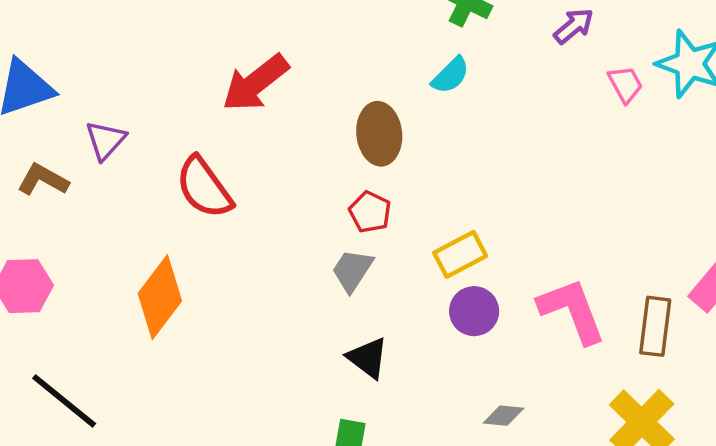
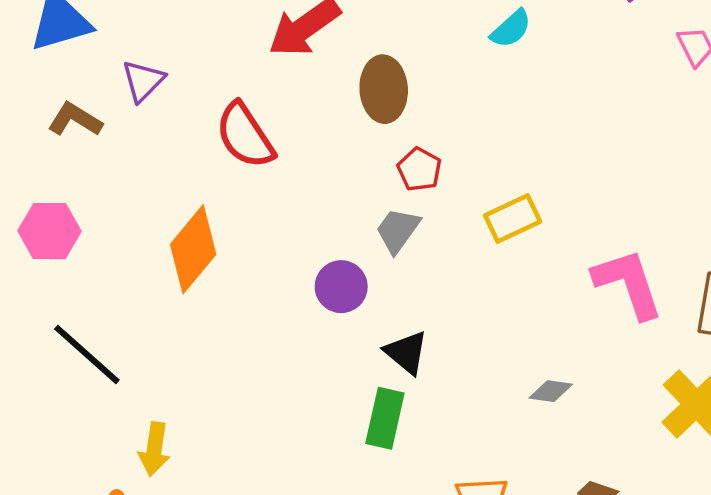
brown ellipse: (379, 134) -> (384, 89), moved
purple circle: (474, 311) -> (341, 287), moved
black triangle: (368, 358) -> (406, 352), moved

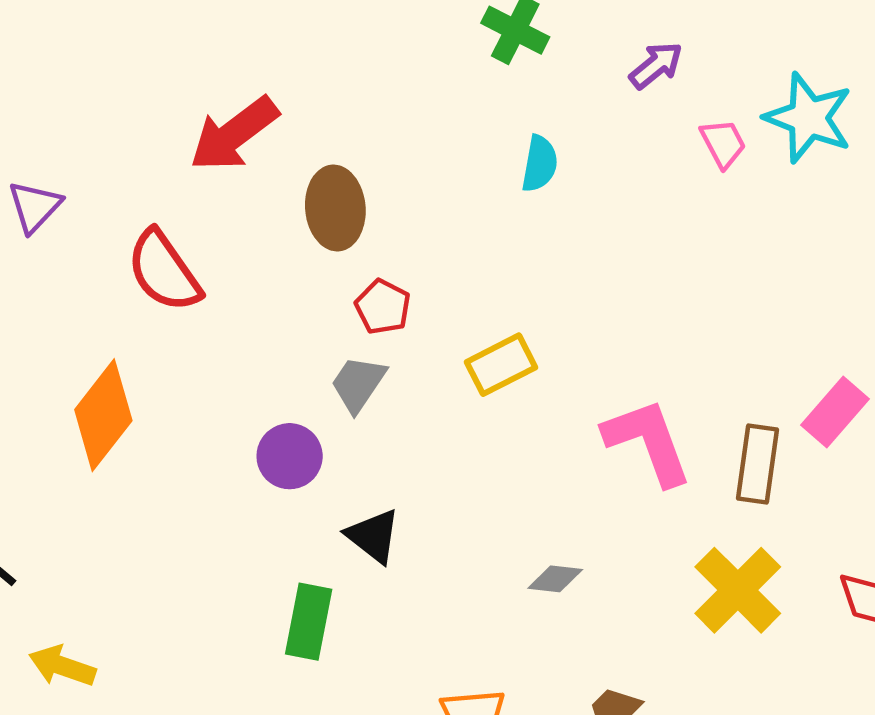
cyan semicircle: (511, 29) -> (540, 164), moved, turned -36
green rectangle: (385, 418) -> (309, 622), moved
yellow arrow: (154, 449) -> (62, 666), turned 102

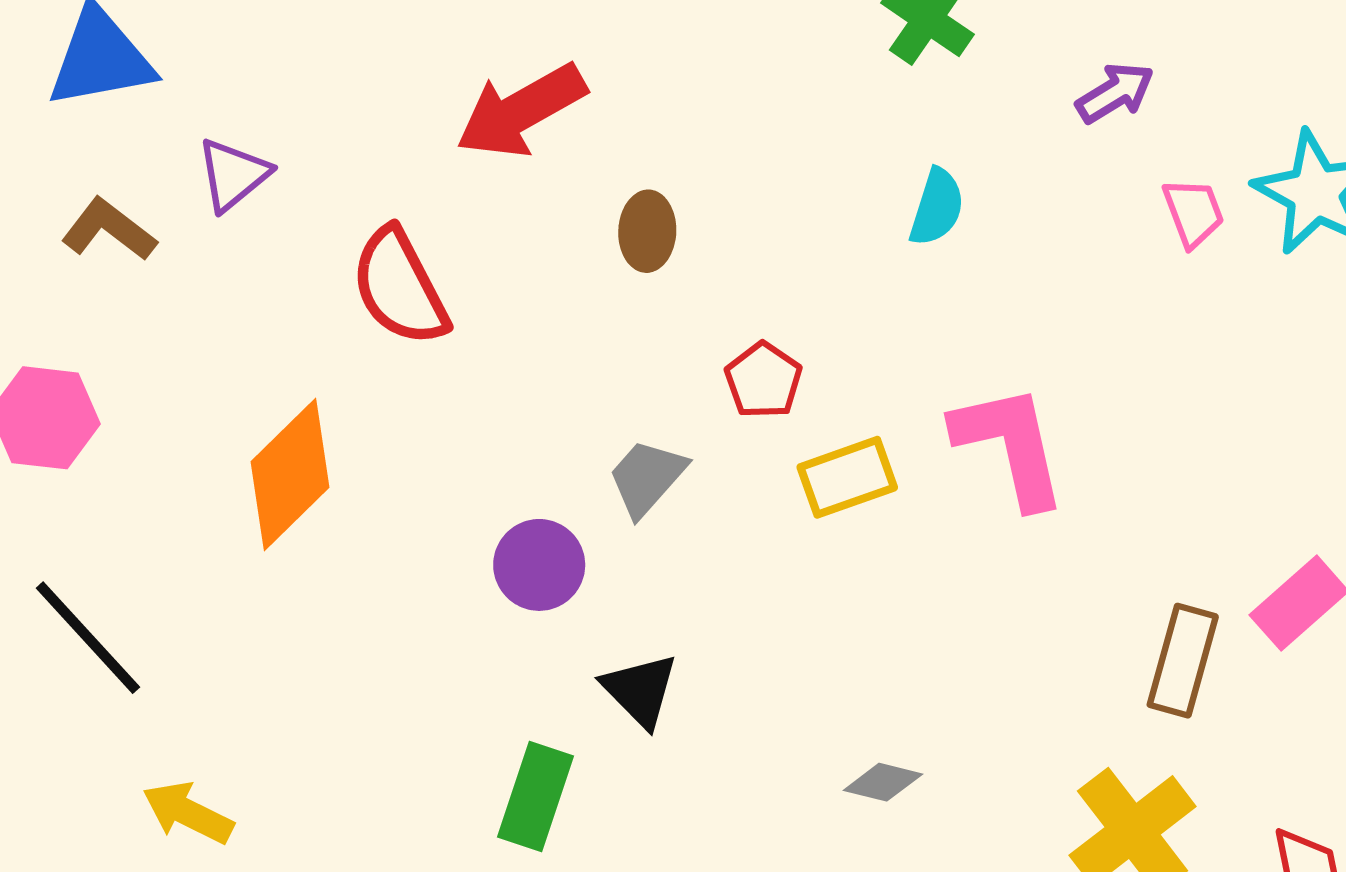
brown ellipse: (335, 208) -> (647, 231), size x0.7
red pentagon: (383, 307) -> (763, 380), moved
pink L-shape: (648, 442) -> (1010, 445), moved

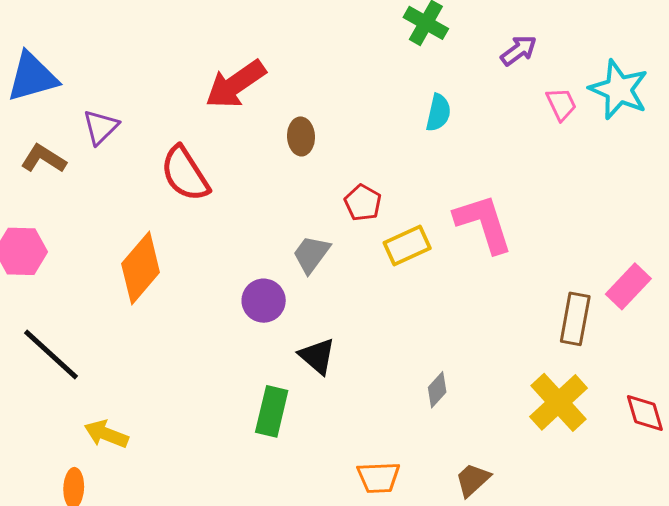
gray diamond: (883, 782) -> (437, 390), turned -57

